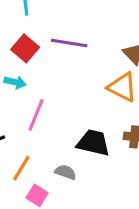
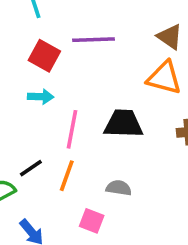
black trapezoid: (93, 143) -> (123, 124), moved
orange line: (21, 168) -> (67, 176), moved

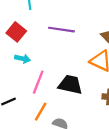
red square: (44, 56) -> (16, 32), moved
orange line: (67, 176) -> (41, 112), moved

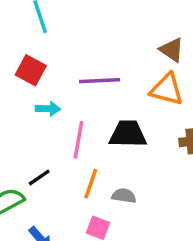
purple line: (61, 30) -> (100, 81), moved

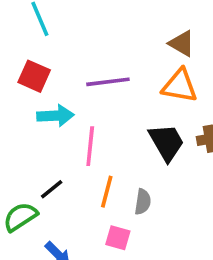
cyan arrow: (48, 109) -> (55, 116), size x1.4
black trapezoid: (128, 134) -> (166, 142), moved, turned 63
gray semicircle: (124, 196) -> (143, 202), turned 95

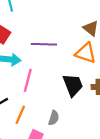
orange line: (107, 192) -> (20, 115), moved

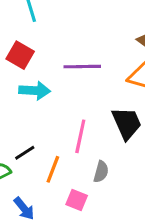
pink line: (28, 80) -> (80, 136), moved

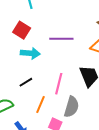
black line: (25, 153) -> (26, 82), moved
gray semicircle: (101, 172) -> (71, 107), size x1.5

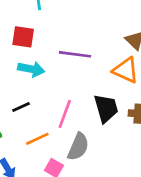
red square: (22, 30) -> (23, 37), turned -30
orange line: (41, 104) -> (37, 139), turned 36

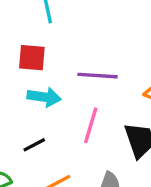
pink line: (65, 114) -> (91, 125), moved

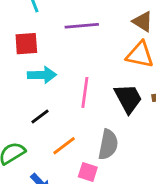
purple line: (97, 76) -> (82, 26), moved

